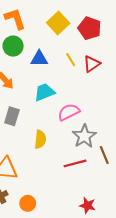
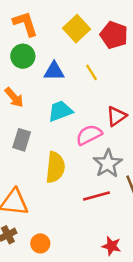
red triangle: (92, 64) -> (116, 116), moved
yellow semicircle: (40, 139) -> (55, 167), size x1.4

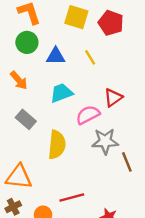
yellow square: (77, 29) -> (76, 17), turned -30
gray rectangle: (22, 140) -> (26, 119), turned -66
gray star: (108, 164) -> (105, 141), turned 30
red line: (96, 196) -> (72, 198), moved

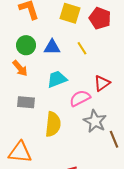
green circle: (27, 42) -> (26, 45), moved
gray rectangle: (26, 119) -> (26, 102), turned -36
gray star: (105, 141) -> (95, 121), turned 30

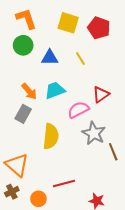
green circle: (26, 45) -> (23, 45), moved
orange arrow: (20, 68) -> (29, 91), moved
gray rectangle: (26, 102) -> (23, 114), turned -66
orange triangle: (20, 152) -> (17, 165), turned 35

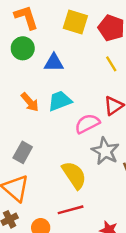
yellow line: (80, 59) -> (111, 64), moved
gray rectangle: (23, 114) -> (23, 152), moved
yellow semicircle: (51, 136) -> (74, 175), moved, turned -40

